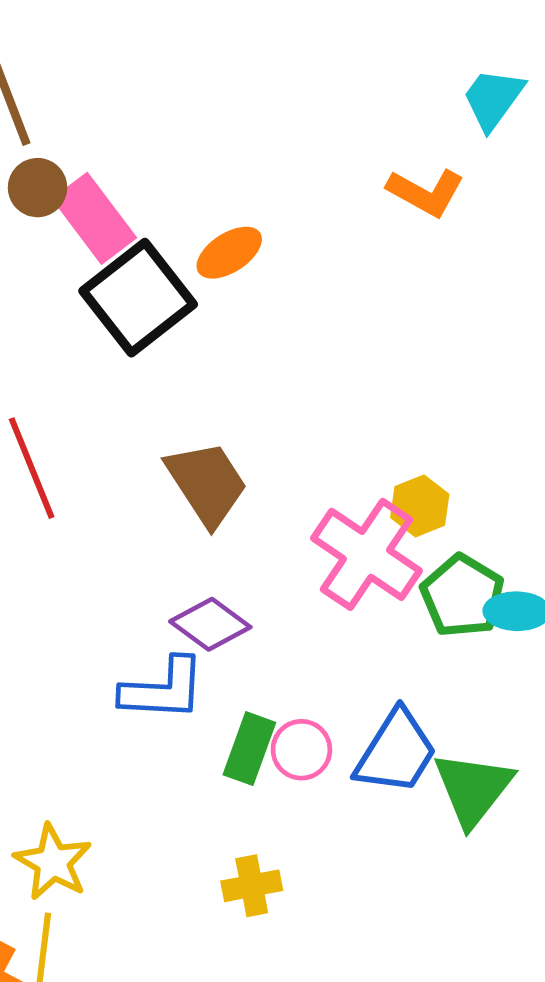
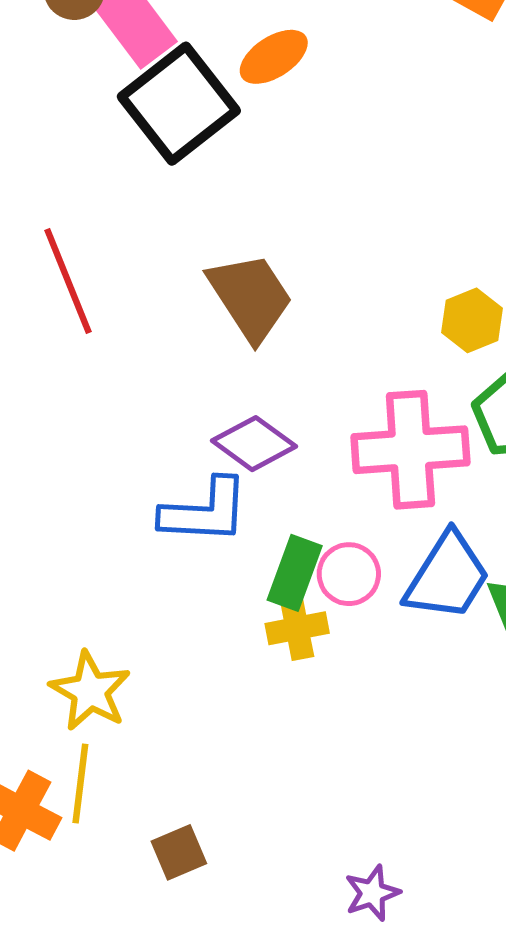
pink cross: (367, 554) -> (410, 450), moved, turned -38
yellow cross: (252, 886) -> (297, 628), moved

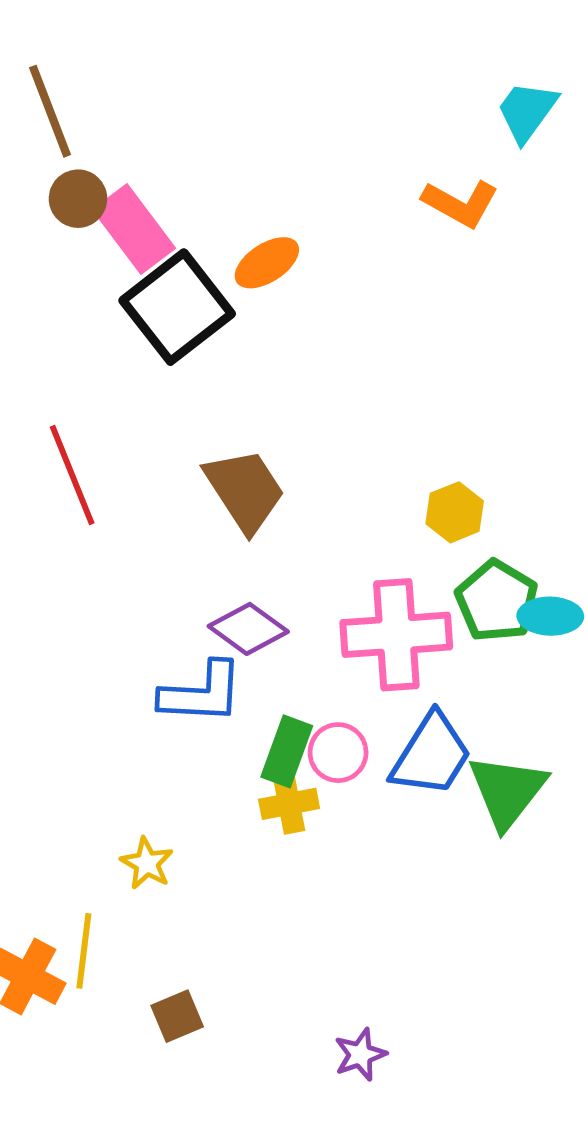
yellow star: (90, 691) -> (147, 863), moved, size x0.7

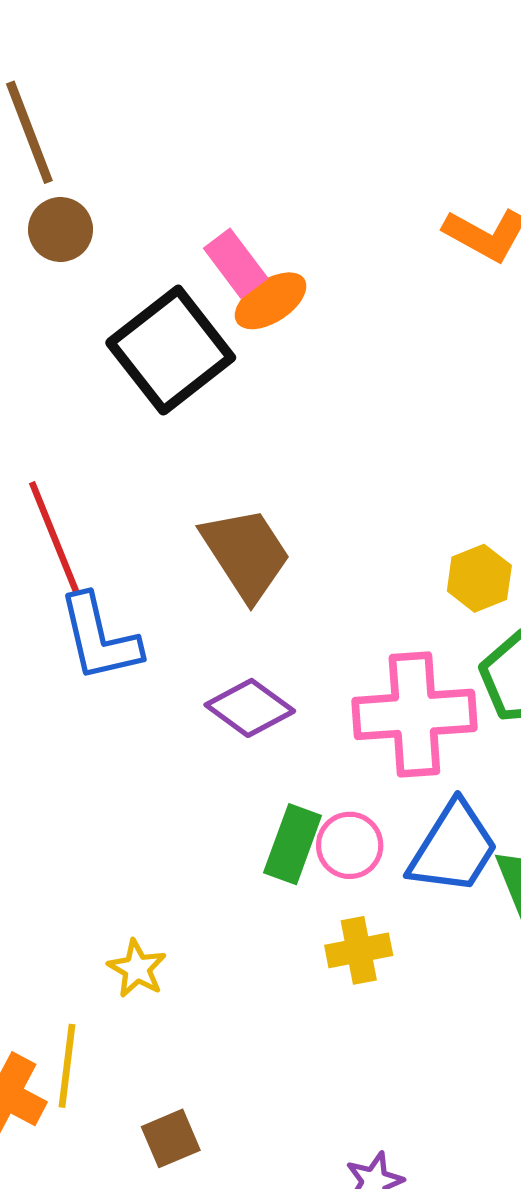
pink rectangle: (134, 229) -> (236, 263), moved, size x0.7
blue L-shape: (202, 693) -> (99, 638), moved, turned 74
yellow cross: (289, 804) -> (359, 950), moved

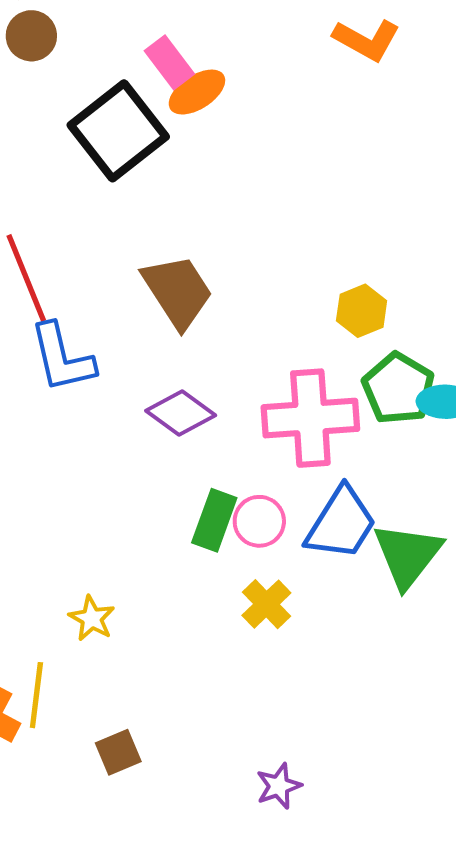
yellow cross: (359, 950) -> (266, 604), turned -33

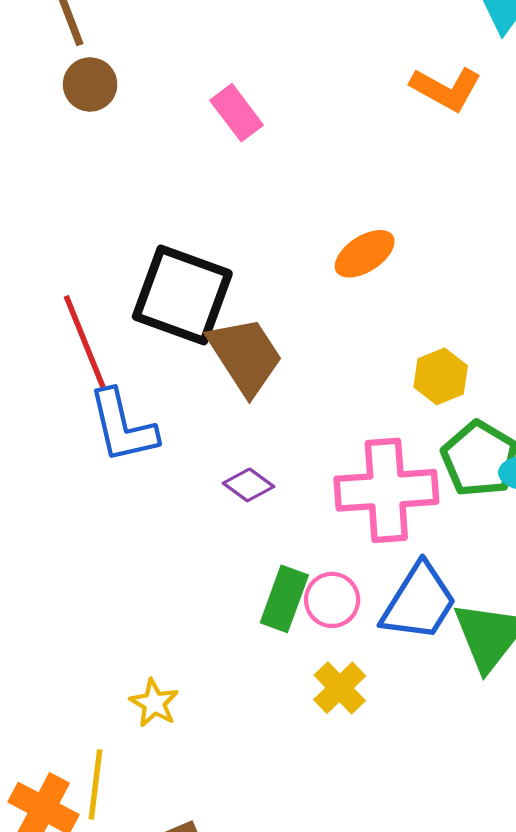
orange ellipse: (197, 92) -> (365, 254), moved
black square: (118, 131) -> (182, 295), moved, turned -32
purple diamond: (181, 413) -> (249, 485), size x0.7

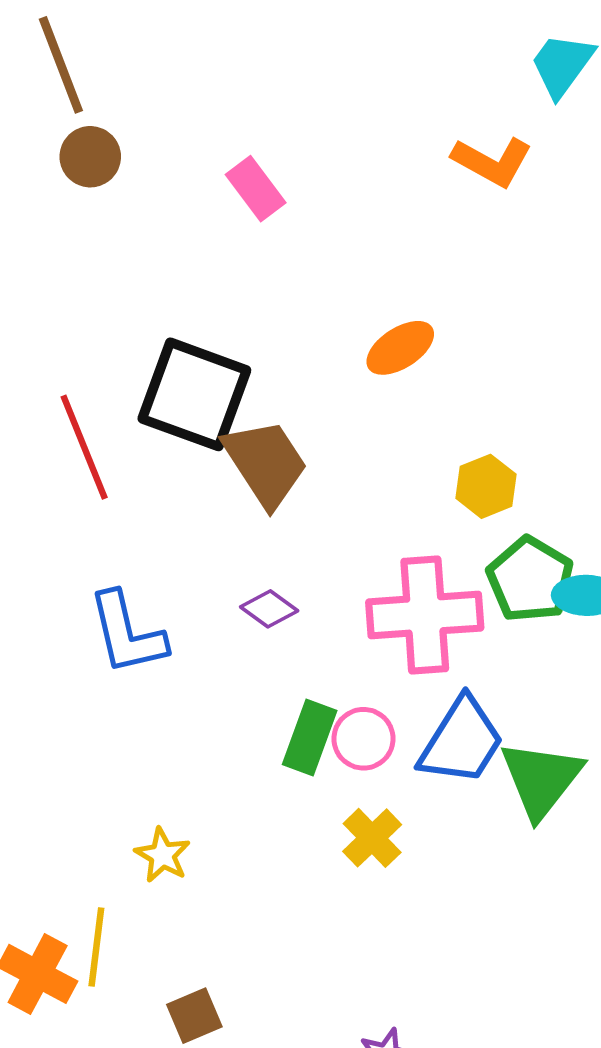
blue L-shape: (123, 426) -> (127, 633), moved

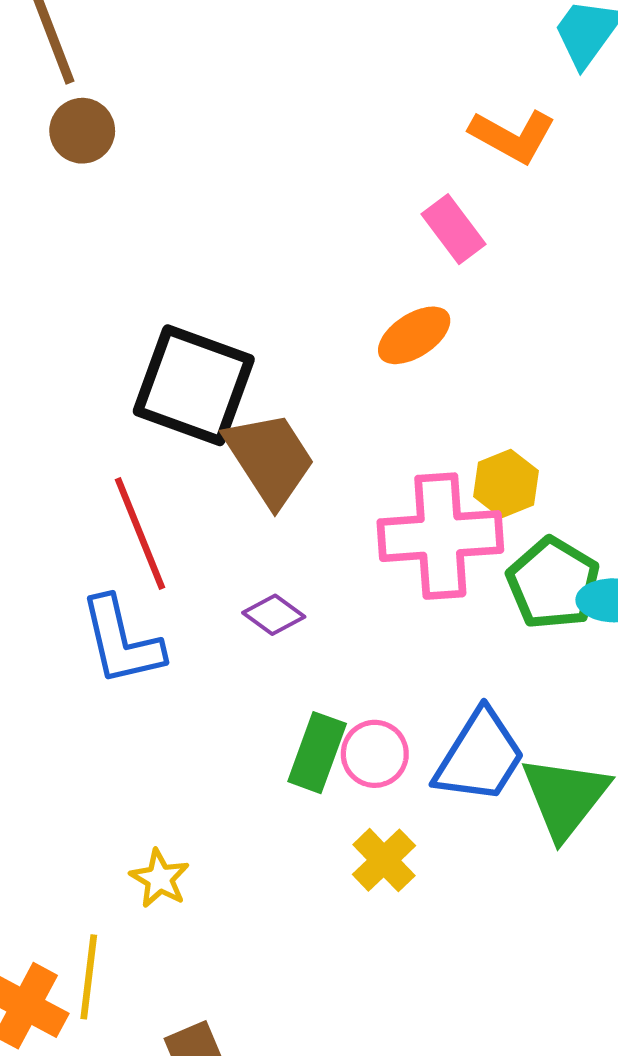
pink rectangle: (256, 189) -> (453, 229), moved
red line: (84, 447) -> (140, 533), moved
pink cross: (425, 615) -> (440, 536), moved

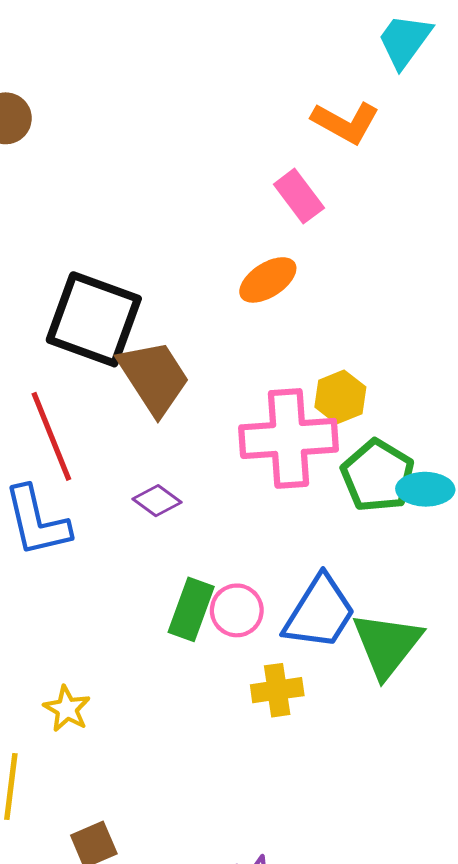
yellow cross: (384, 860) -> (277, 690), moved, turned 36

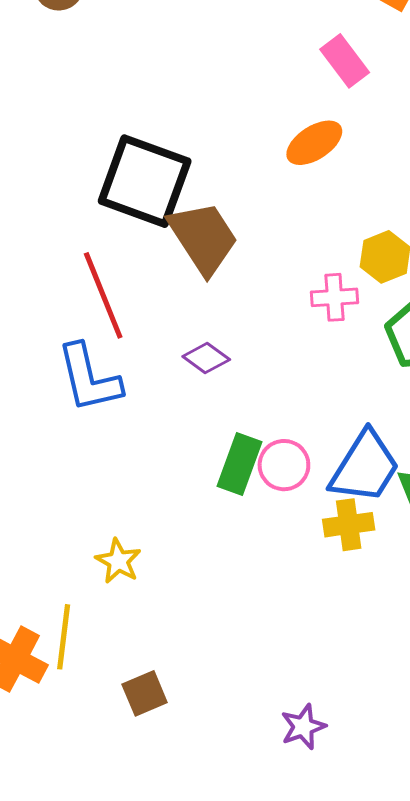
pink cross: (289, 438) -> (335, 297), size x0.5
yellow cross: (277, 690) -> (349, 525), moved

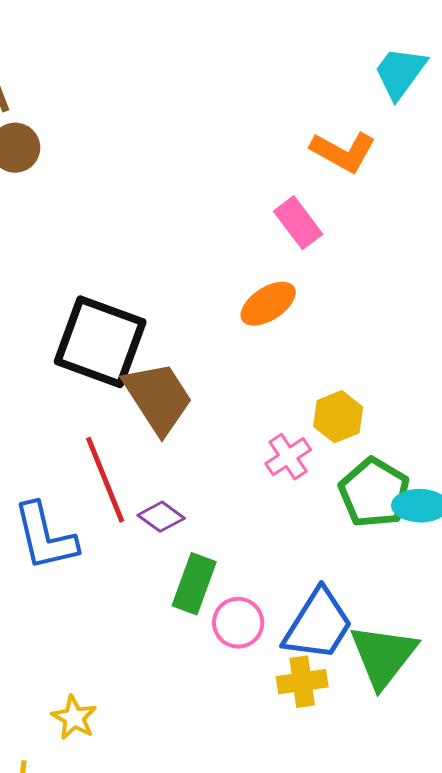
red line: (103, 295) -> (105, 480), moved
pink cross: (335, 297) -> (288, 457), turned -30
green rectangle: (240, 464) -> (194, 584), moved

